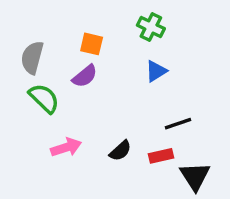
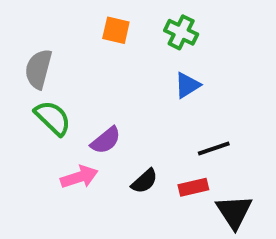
orange square: (92, 44) -> (116, 30), moved
purple semicircle: (85, 76) -> (106, 140), moved

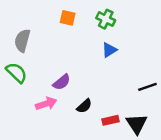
green semicircle: (53, 118) -> (16, 73), moved
black line: (214, 149) -> (147, 87), moved
red rectangle: (193, 187) -> (110, 120), moved

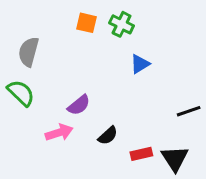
green cross: (106, 19) -> (122, 24), moved

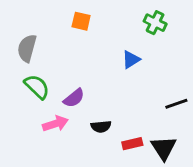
green cross: (122, 24) -> (155, 23), moved
green semicircle: (21, 93) -> (37, 87), moved
black semicircle: (108, 136) -> (101, 127), turned 36

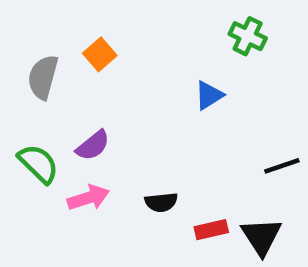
orange square: (81, 21) -> (100, 54), moved, turned 36
green semicircle: (37, 87) -> (38, 164), moved
purple semicircle: (74, 98) -> (93, 145), moved

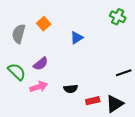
green cross: (248, 36) -> (118, 17), moved
blue triangle: (209, 95) -> (77, 38), moved
black triangle: (261, 236) -> (115, 104), turned 30

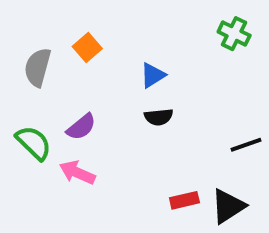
pink arrow: (39, 87) -> (77, 173), turned -138
black semicircle: (71, 89) -> (159, 117), moved

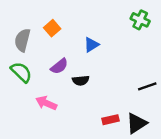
black semicircle: (159, 117) -> (81, 80), moved
purple semicircle: (81, 127) -> (59, 66), moved
green semicircle: (34, 143) -> (21, 72), moved

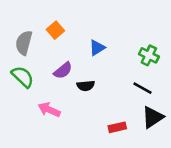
green cross: (140, 20) -> (149, 55), moved
black line: (147, 86) -> (143, 88), moved, turned 48
black triangle: (137, 123) -> (153, 117), moved

